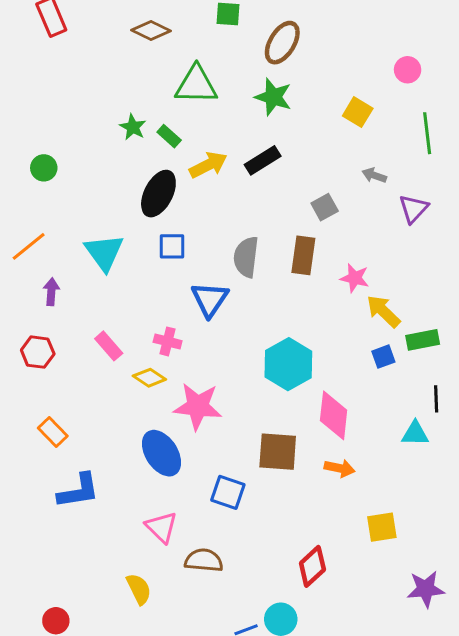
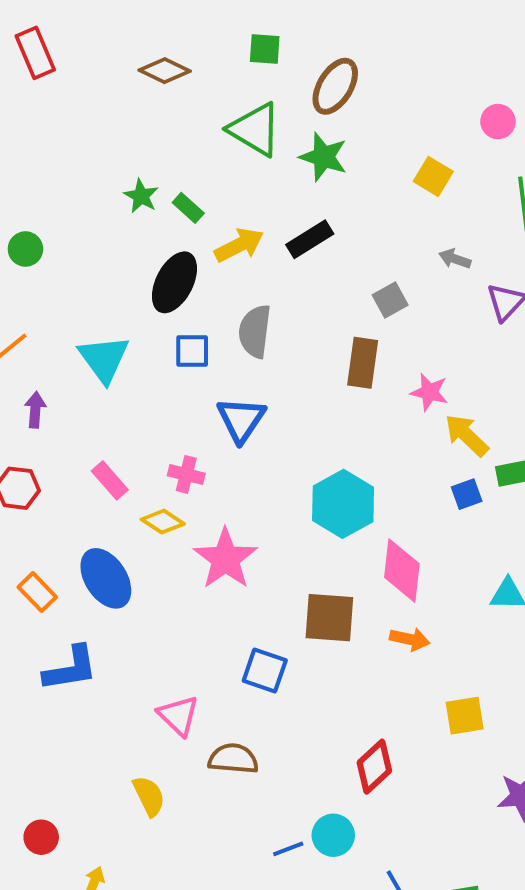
green triangle: (196, 85) -> (255, 129), moved, turned 30
gray semicircle: (246, 257) -> (255, 331), moved
pink star: (198, 406) -> (225, 559), turned 30
blue ellipse: (162, 453) -> (106, 578), moved

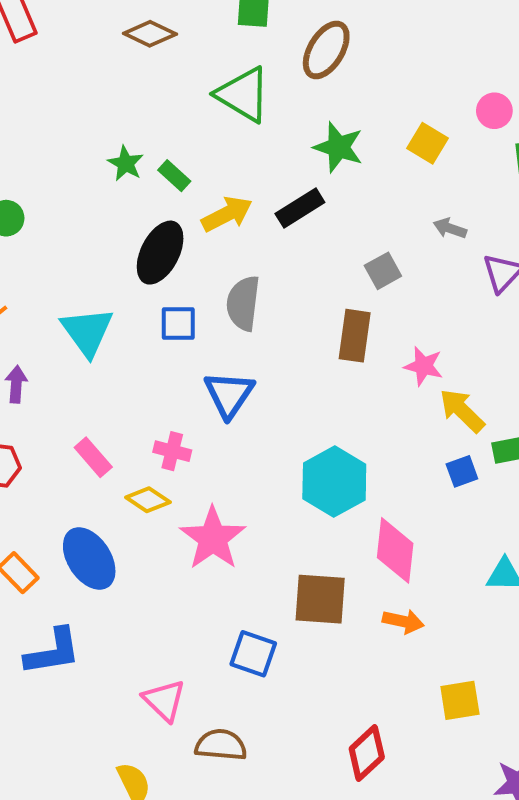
pink circle: (498, 122) -> (494, 111), moved
green star: (323, 157) -> (338, 147), moved

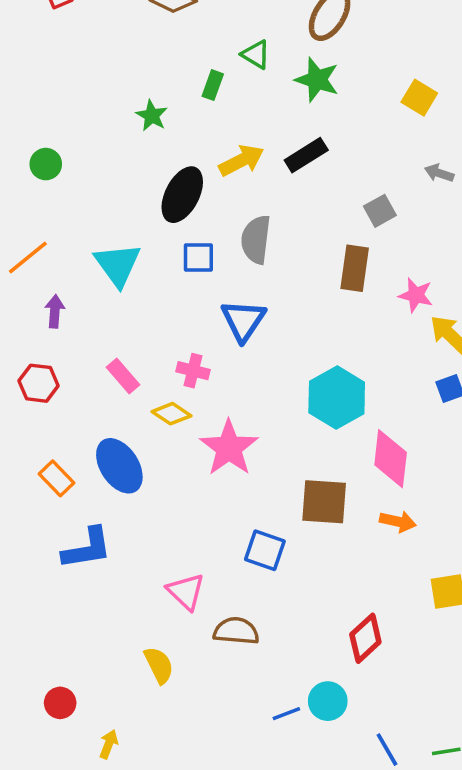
green triangle: (243, 95) -> (256, 55), size x0.6
green star: (338, 147) -> (317, 80), moved
green rectangle: (174, 176) -> (213, 85), moved, turned 68

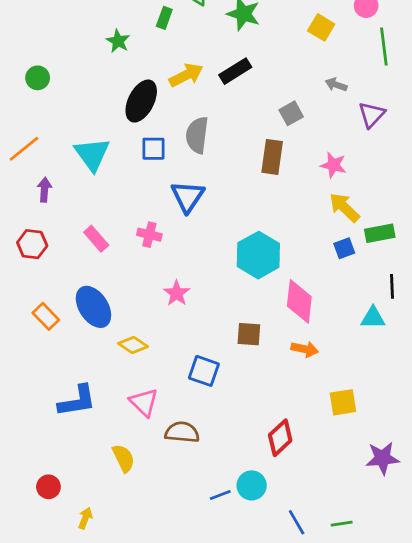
pink star: (416, 295) -> (333, 165), moved
yellow diamond: (171, 414) -> (133, 345), moved
pink star: (229, 448) -> (177, 293), size x0.6
brown square: (324, 502) -> (249, 334), size x0.7
blue L-shape: (87, 548) -> (77, 401), moved

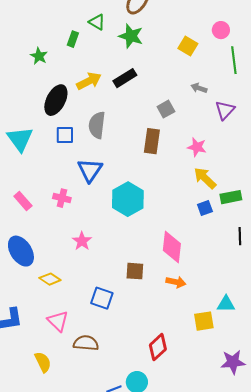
cyan hexagon: (258, 255) -> (128, 199), moved
cyan triangle: (373, 318) -> (226, 304), moved

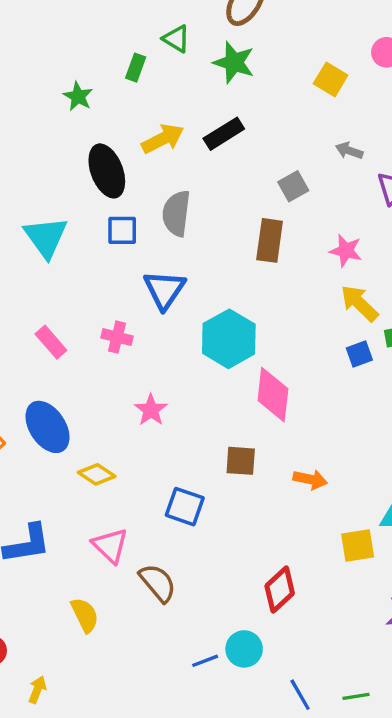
black ellipse: (56, 100) -> (107, 171), turned -48
pink diamond: (172, 247) -> (273, 395), moved
brown semicircle: (86, 343) -> (158, 583), turned 45

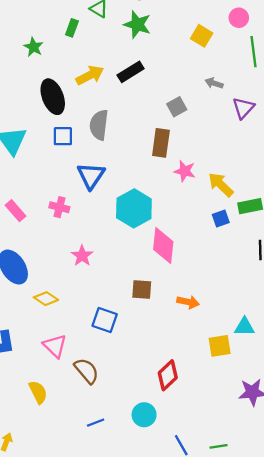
pink star: (346, 251) -> (185, 171), moved
blue line: (205, 661) -> (96, 423), moved

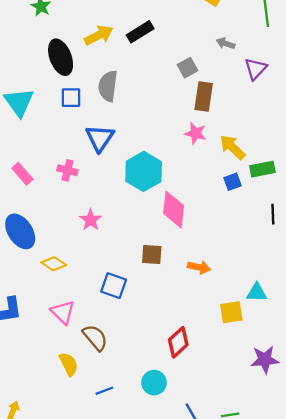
brown rectangle: (161, 143) -> (204, 96), moved
yellow semicircle: (38, 392) -> (69, 364), moved

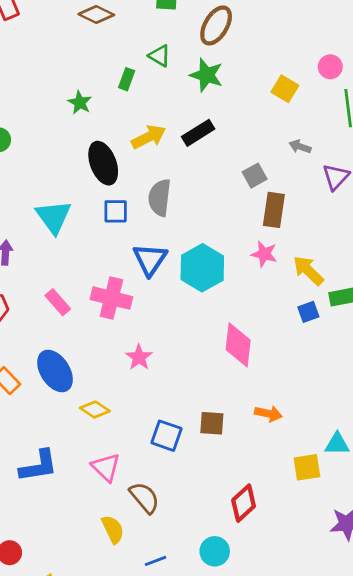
pink cross: (67, 170) -> (111, 298), size x1.6
cyan hexagon: (144, 171) -> (202, 268), moved
brown square: (152, 255) -> (212, 423), moved

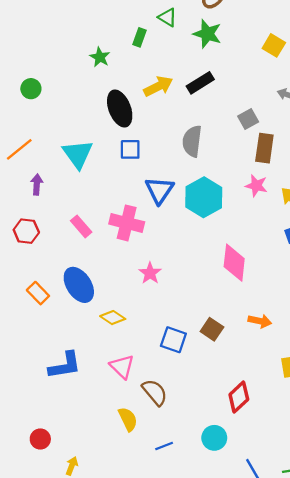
gray semicircle: (160, 198) -> (192, 141), moved
brown square: (212, 423) -> (212, 329), turned 30

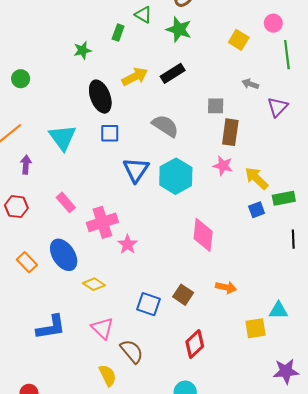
green star: (100, 57) -> (82, 50), turned 30
gray square: (248, 119) -> (216, 106), turned 30
gray semicircle: (192, 141) -> (165, 126), turned 116
pink cross: (127, 223) -> (102, 222), moved, turned -32
red diamond: (239, 397) -> (195, 344), moved

